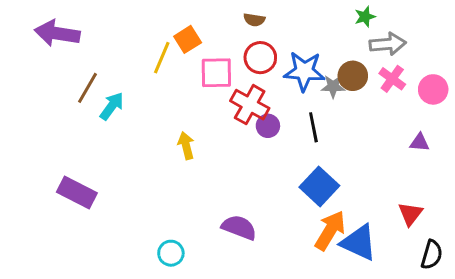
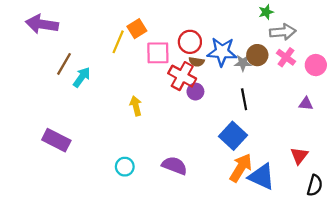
brown semicircle: (254, 20) -> (197, 62), moved
black line: (313, 127) -> (244, 99), moved
cyan circle: (171, 253) -> (125, 167), moved

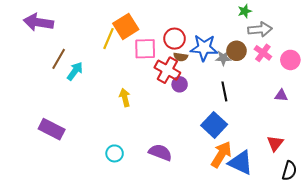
orange square: (137, 29) -> (126, 26), size x1.4

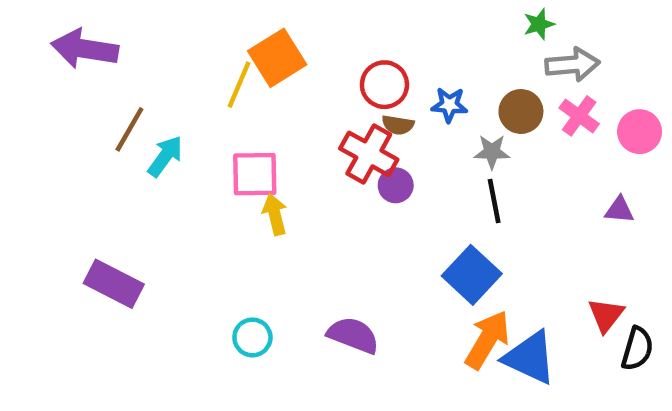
blue star: (204, 48) -> (449, 105), size x0.6
pink square: (145, 49) -> (255, 174), moved
gray star: (223, 58) -> (492, 152), moved
black semicircle: (289, 171) -> (637, 349), moved

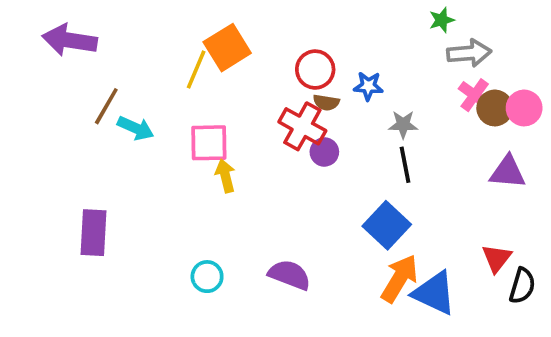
brown circle: (521, 111) -> (495, 108), moved
cyan arrow: (165, 156) -> (136, 128), turned 78
purple triangle: (619, 210) -> (508, 172), size x1.5
purple rectangle: (114, 284) -> (93, 233), turned 66

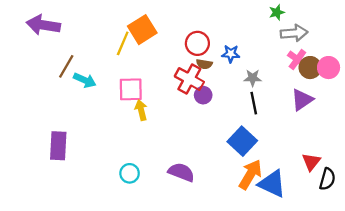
purple triangle: (508, 172) -> (302, 100), moved, turned -40

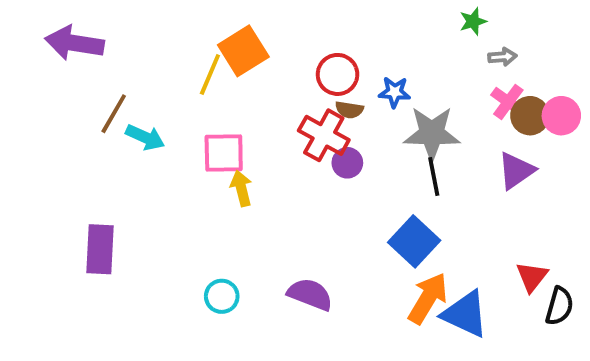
gray arrow: (294, 33) -> (502, 57), size x0.6
gray star: (253, 78) -> (432, 133), size x1.8

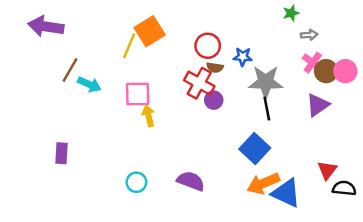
purple rectangle: (100, 249) -> (61, 153), size x0.7
orange arrow: (428, 298) -> (263, 183), turned -144
black semicircle: (559, 306) -> (344, 188), turned -100

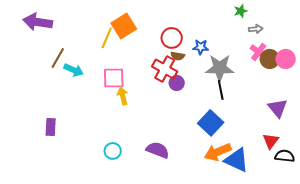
purple triangle: (318, 105) -> (278, 108), moved, turned -35

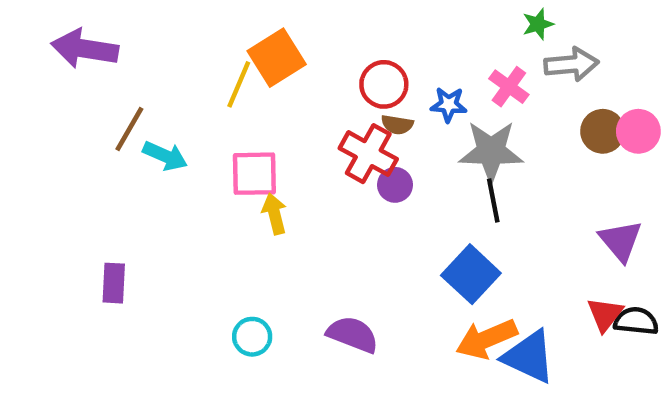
gray arrow: (256, 29) -> (571, 64), size x1.6
pink cross: (259, 52) -> (509, 87), moved
black semicircle: (285, 156) -> (636, 321), moved

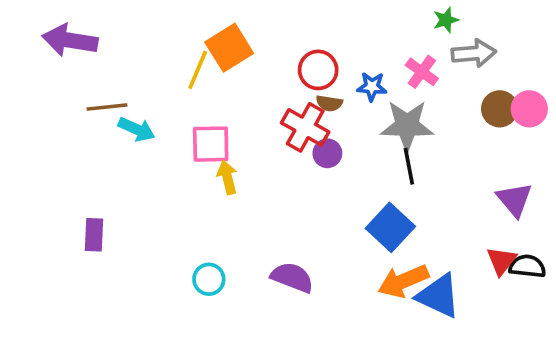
brown line: (129, 129) -> (107, 107), turned 54

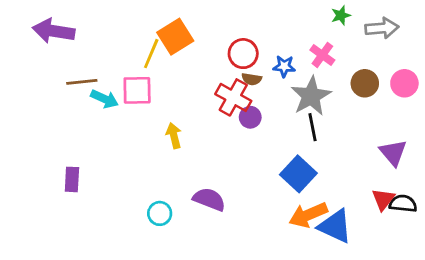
gray arrow: (474, 53) -> (382, 28), moved
brown circle: (500, 109) -> (365, 83), moved
gray star: (407, 126) -> (311, 96), turned -30
pink square: (211, 144) -> (137, 90), moved
purple semicircle: (292, 277) -> (209, 199), moved

